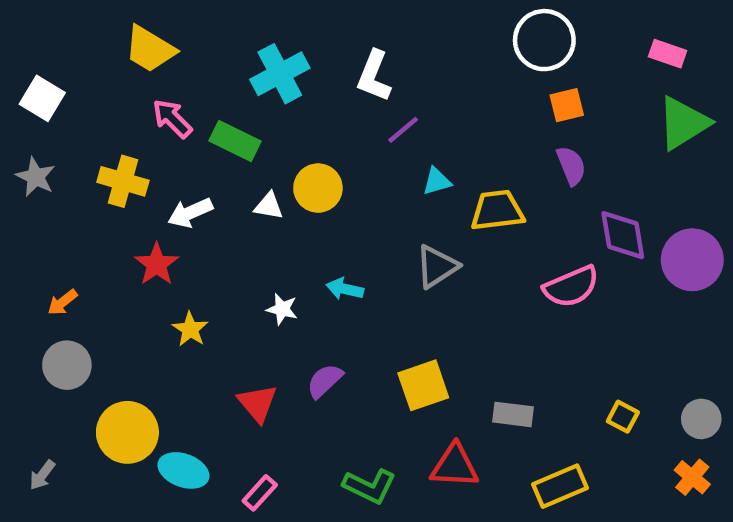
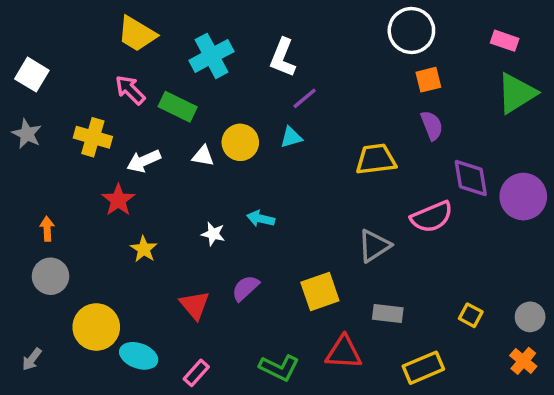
yellow trapezoid: (150, 49) -> (137, 34), moved
cyan triangle: (437, 181) -> (291, 137), moved
gray triangle: (437, 266) -> (374, 246), moved
orange arrow: (62, 302) -> (47, 229), turned 125

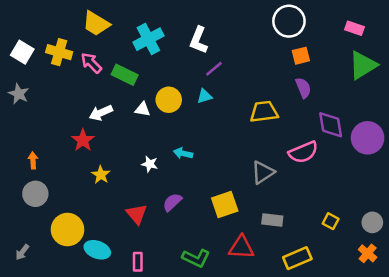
yellow cross: (93, 137) -> (59, 52), moved
pink rectangle: (196, 373) -> (138, 262), turned -42

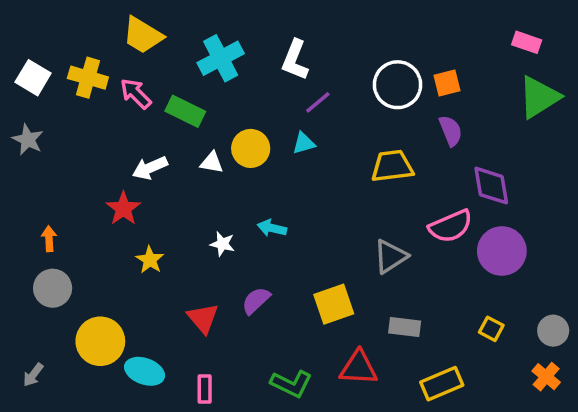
white circle: (289, 21) -> (398, 85), moved
purple circle: (368, 138) -> (502, 251), moved

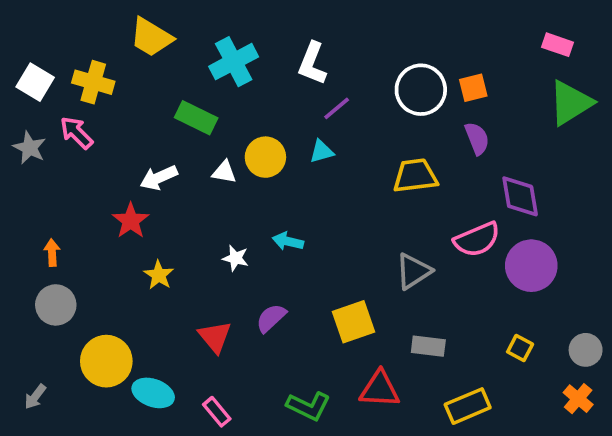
pink arrow: (136, 94) -> (76, 133), moved
pink rectangle: (205, 389) -> (217, 412), turned -40

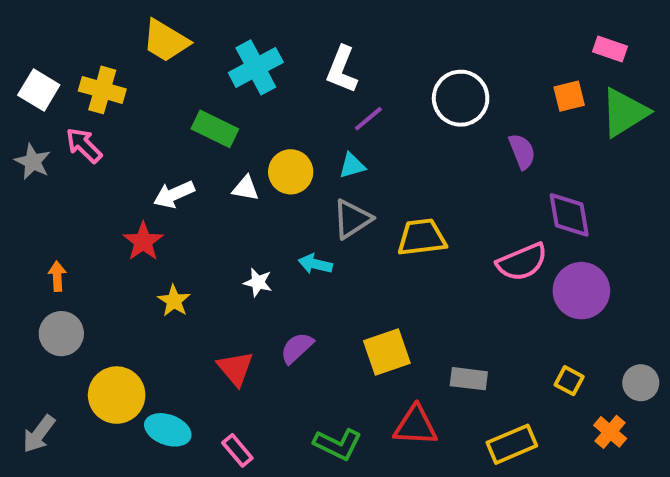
orange square: (473, 88) -> (569, 96), moved
yellow trapezoid: (415, 176) -> (422, 237), moved
gray triangle: (413, 271) -> (352, 219), moved
gray arrow: (35, 397) -> (39, 434), size x1.4
orange cross: (578, 399) -> (610, 432), moved

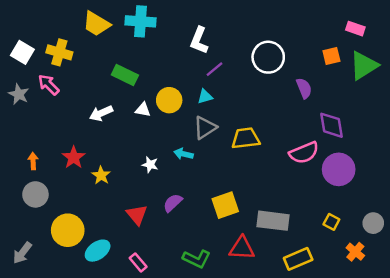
cyan cross: (256, 67) -> (141, 21), moved, turned 32
red star: (143, 241) -> (74, 157), moved
gray rectangle: (469, 379) -> (273, 221), size x1.5
cyan ellipse: (168, 430) -> (98, 251), turned -55

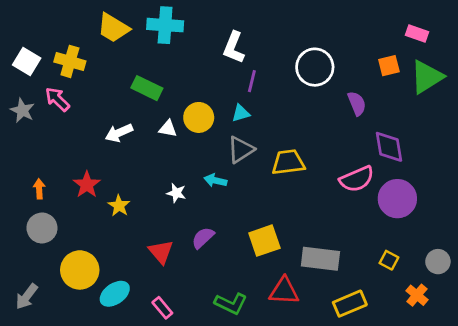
purple line: (215, 69) -> (252, 81), turned -36

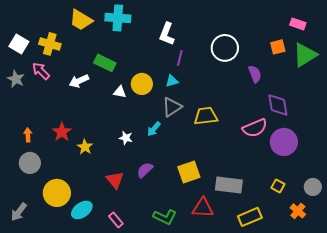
white arrow: (119, 133) -> (79, 81), moved
cyan arrow: (215, 180) -> (154, 129), turned -63

